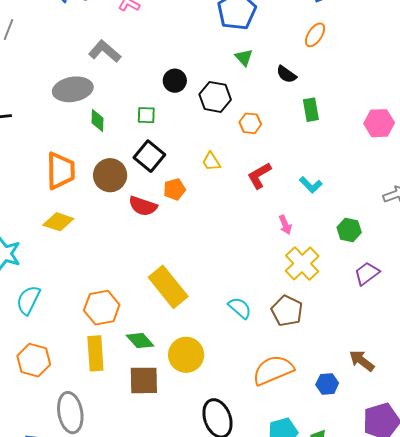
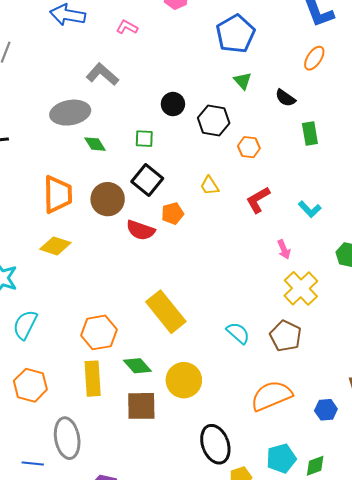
green diamond: (97, 121) -> (95, 144), turned -35

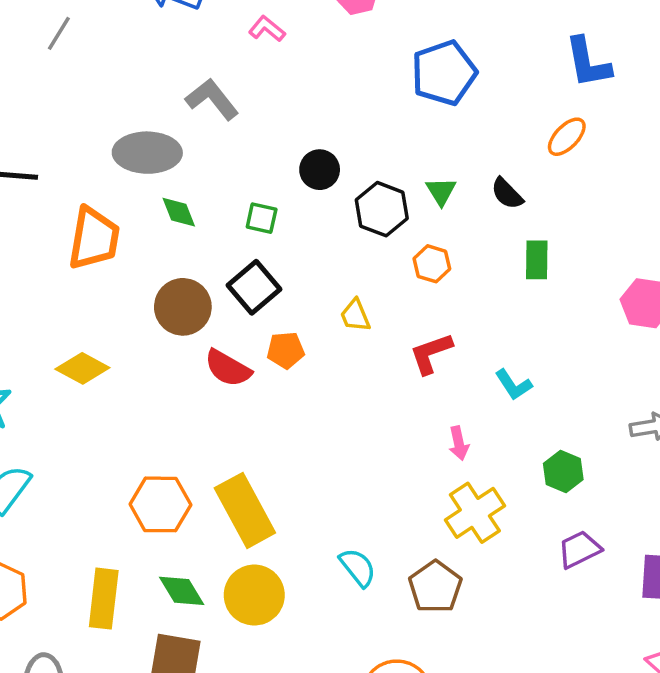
green triangle: (243, 81) -> (441, 191), moved
orange trapezoid: (58, 194) -> (94, 238), moved
orange hexagon: (99, 332) -> (160, 504), moved
yellow circle: (184, 380) -> (254, 595), moved

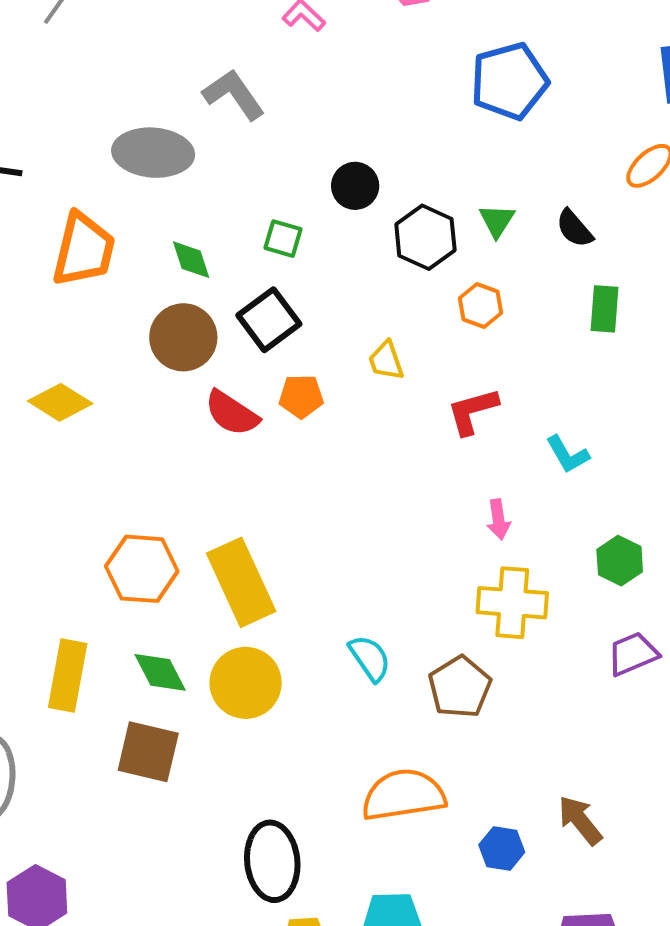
green diamond: (179, 212) -> (191, 260), moved
yellow cross: (475, 513) -> (512, 603), turned 34

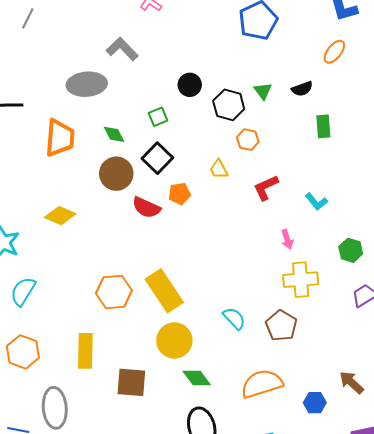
black semicircle: (574, 228) -> (302, 89), turned -60
green square: (283, 239) -> (158, 117), turned -30
orange hexagon: (480, 306) -> (248, 140), moved
green diamond: (160, 672) -> (197, 378), moved

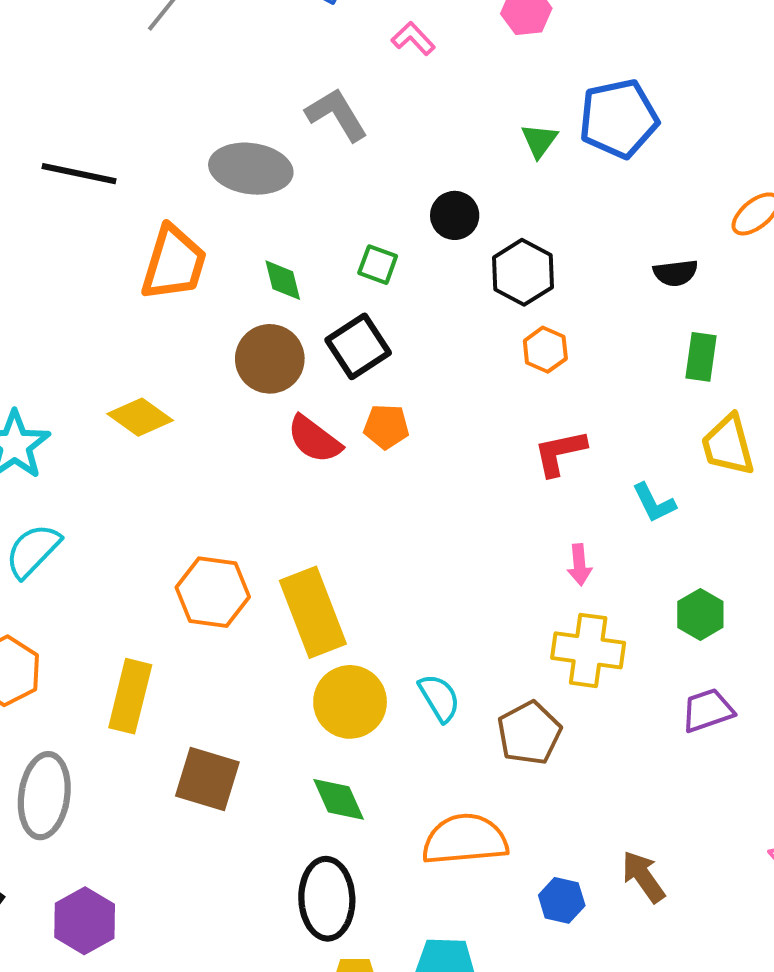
green triangle: (263, 91) -> (539, 141), moved
green square: (158, 117) -> (378, 265), turned 30
yellow trapezoid: (219, 169) -> (728, 445), moved, size x1.5
yellow circle: (174, 340) -> (350, 702), moved

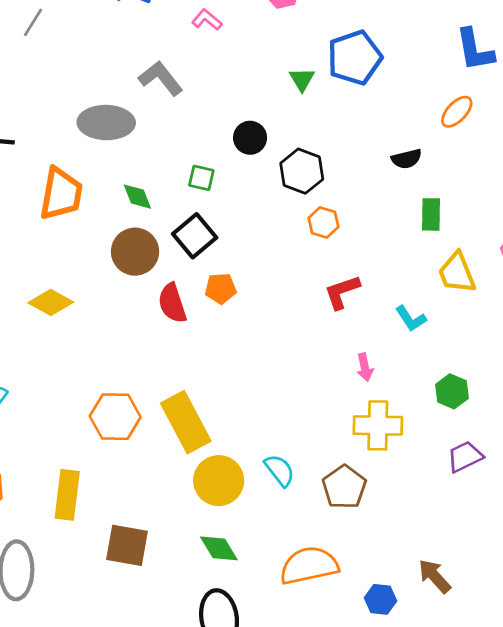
red semicircle: (314, 439) -> (172, 303), turned 42

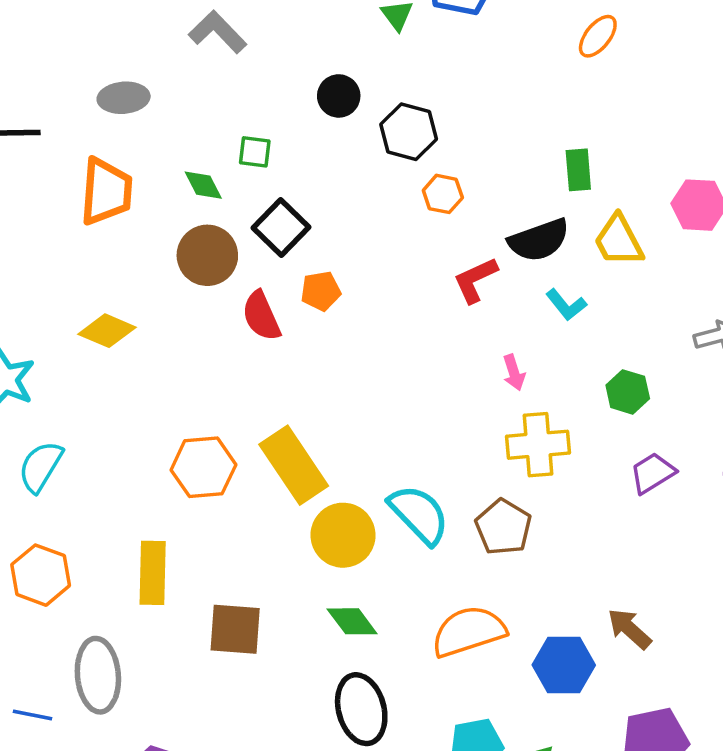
gray ellipse: (106, 123) -> (124, 98), moved, size x0.7
black semicircle: (407, 159) -> (539, 240), moved, size x1.6
green square: (201, 178) -> (255, 152), moved
cyan semicircle: (280, 470) -> (419, 514), size x1.5
blue hexagon: (380, 599) -> (564, 665), size x1.5

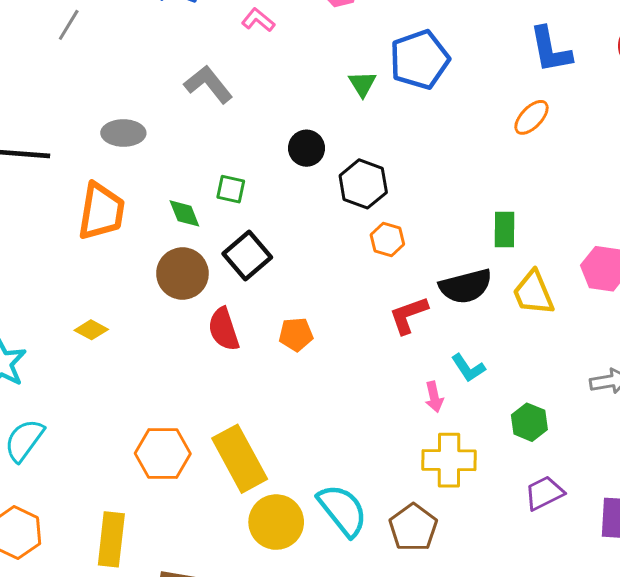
orange pentagon: (321, 291) -> (296, 334), moved
cyan L-shape: (566, 305) -> (468, 368), moved
yellow diamond: (107, 331) -> (91, 330), size x0.7

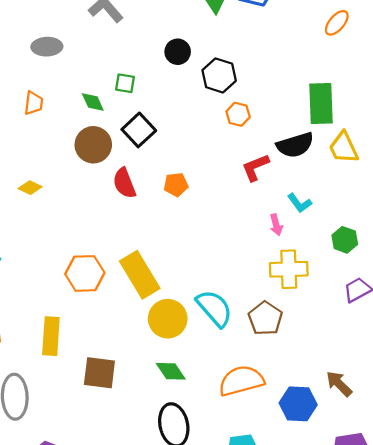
orange trapezoid: (101, 211) -> (34, 103), size x0.6
green rectangle: (505, 230) -> (321, 104), size x1.6

